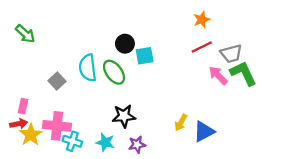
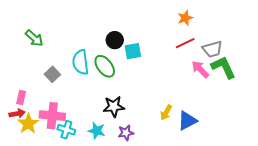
green arrow: (25, 34) -> (34, 38), moved

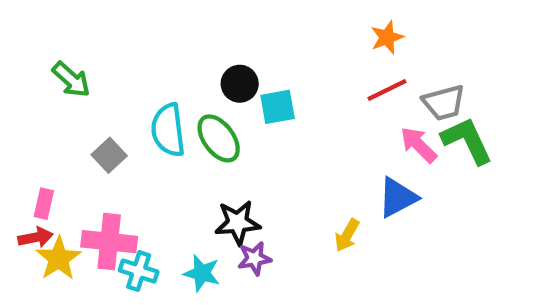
blue triangle: (187, 121) -> (398, 197), moved
purple star: (126, 133) -> (254, 258), moved

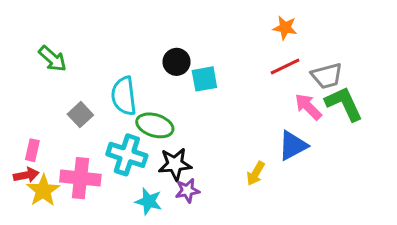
orange star: (387, 37) -> (285, 28), turned 30
green ellipse: (219, 138) -> (155, 125), moved, turned -36
cyan cross: (139, 271) -> (127, 155), moved, size x1.4

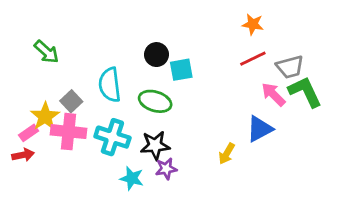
green ellipse: (155, 125) -> (155, 101), moved
pink rectangle: (32, 150) -> (29, 133), turned 42
pink cross: (80, 178) -> (68, 132), moved
yellow star: (43, 191) -> (45, 116), moved

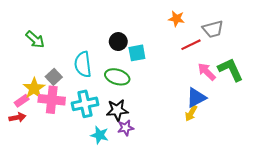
orange star: (253, 24) -> (176, 19), moved
gray trapezoid: (290, 67) -> (213, 29), moved
cyan cross: (112, 137) -> (85, 104), turned -30
yellow arrow: (227, 154) -> (191, 113), moved

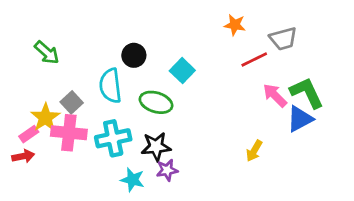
black circle: (118, 42) -> (134, 55), moved
cyan square: (137, 53) -> (182, 71), turned -36
blue triangle: (196, 98) -> (300, 119), moved

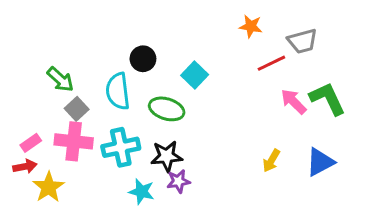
green arrow: (47, 53) -> (60, 79), moved
yellow star: (45, 118) -> (49, 187), moved
blue triangle: (300, 119) -> (320, 162), moved

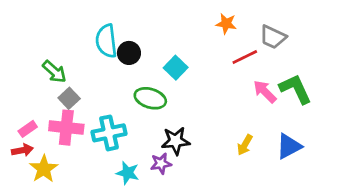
gray trapezoid: (302, 41) -> (273, 37), turned 40
cyan semicircle: (118, 91) -> (106, 41), moved
black star: (167, 156) -> (176, 141), moved

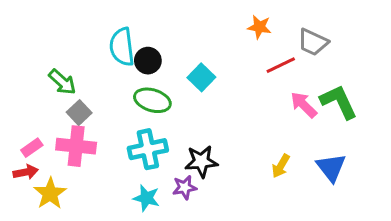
green ellipse: (150, 98) -> (152, 100), moved
cyan cross: (109, 133) -> (148, 149), moved
blue triangle: (289, 146) -> (331, 167), turned -40

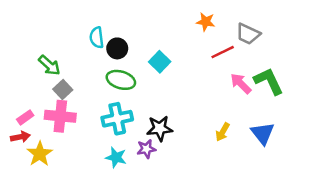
cyan semicircle: (122, 47) -> (97, 38), size x0.7

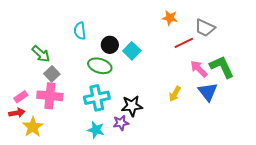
black circle: (117, 48) -> (110, 45), moved
yellow arrow: (223, 132) -> (175, 94), moved
blue triangle: (263, 133) -> (208, 92), moved

